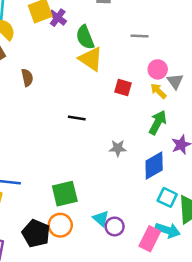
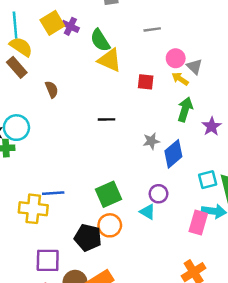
blue diamond: (154, 165) -> (173, 154), moved
cyan square: (167, 197) -> (208, 180), turned -30
purple circle: (115, 226) -> (159, 194), moved

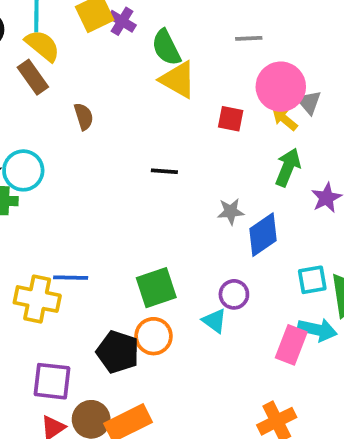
pink circle: (176, 58) -> (281, 87), size x1.6

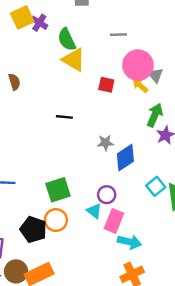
green arrow: (288, 167) -> (155, 115), moved
cyan square: (312, 280) -> (156, 186), turned -30
cyan arrow: (317, 330) -> (129, 242), moved
pink rectangle: (291, 345) -> (114, 221), moved

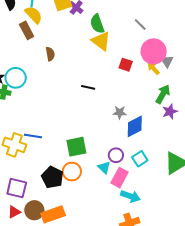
gray line: (118, 35) -> (140, 25), turned 40
cyan square: (156, 186) -> (140, 159), moved

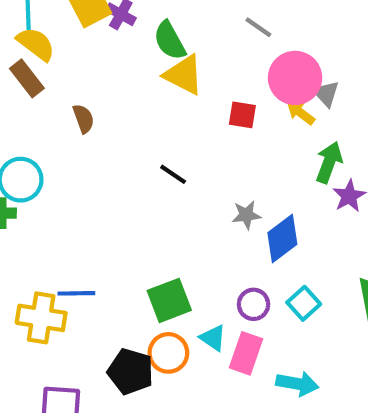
black line: (88, 87) -> (173, 174), turned 32
cyan triangle: (104, 168) -> (213, 338), moved
pink rectangle: (120, 178) -> (246, 353), moved

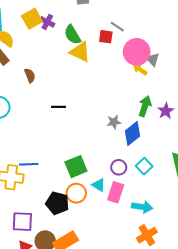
red square: (242, 115) -> (106, 37), moved
green arrow: (329, 162) -> (145, 106), moved
black line: (173, 174) -> (59, 107), moved, turned -32

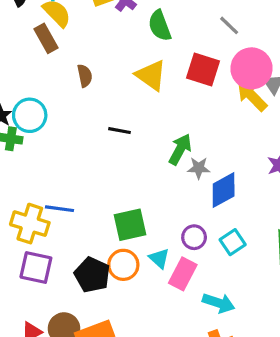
red square: (106, 37) -> (203, 70), moved, size x1.5
yellow triangle: (80, 52) -> (151, 75), moved
yellow arrow: (140, 70) -> (252, 96), size x1.5
green arrow: (145, 106) -> (180, 149), moved
purple square: (22, 222) -> (36, 267), moved

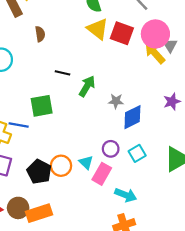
yellow triangle: (151, 75) -> (98, 29), moved
green arrow: (180, 149) -> (87, 86), moved
green square: (130, 225) -> (42, 106), moved

